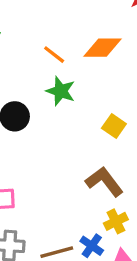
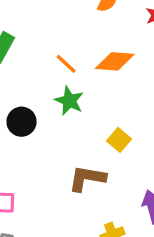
brown L-shape: (104, 182) -> (87, 178), moved, turned -48

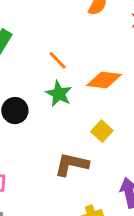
orange diamond: (115, 61) -> (104, 80), moved

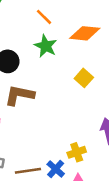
brown L-shape: (72, 164) -> (19, 95), moved

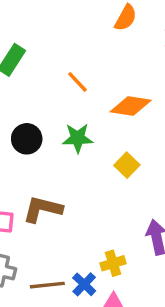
green star: (46, 46) -> (78, 138), moved, turned -30
brown L-shape: (19, 95) -> (43, 209), moved

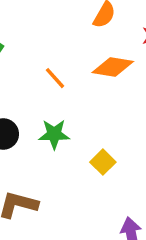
orange diamond: (131, 106) -> (113, 67), moved

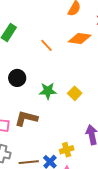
green star: (54, 134) -> (48, 91), moved

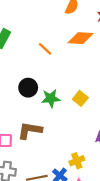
black circle: (17, 78) -> (28, 88), moved

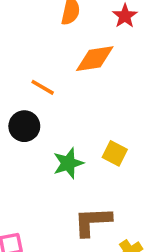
black circle: (28, 88) -> (24, 126), moved
brown L-shape: (30, 130) -> (93, 221), moved

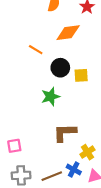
black circle: (24, 126) -> (60, 68), moved
yellow square: (115, 153) -> (81, 75), moved, turned -32

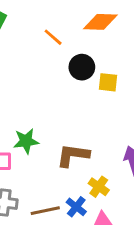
green star: (51, 97) -> (26, 141), moved
yellow cross: (87, 152) -> (99, 187), turned -32

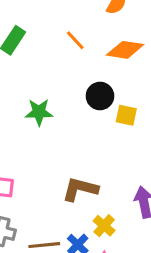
orange line: (53, 37) -> (75, 40), moved
green star: (26, 141) -> (39, 112), moved

